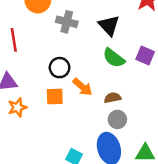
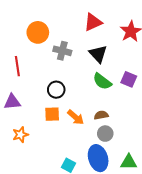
orange arrow: (82, 87) -> (76, 117), moved
orange star: (17, 107) -> (20, 135), moved

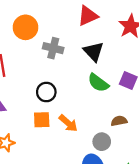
brown semicircle: (101, 115) -> (119, 121), moved

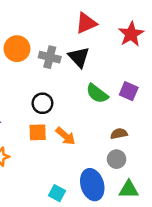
orange circle: (25, 27) -> (17, 49), moved
black triangle: (94, 52) -> (79, 57), moved
gray circle: (102, 142) -> (117, 159), moved

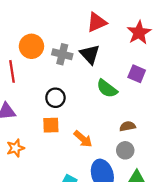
purple square: (129, 91) -> (137, 74), moved
orange arrow: (66, 136) -> (83, 139), moved

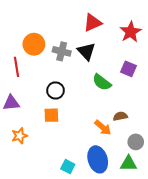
orange arrow: (83, 139) -> (103, 128), moved
gray circle: (125, 150) -> (136, 142), moved

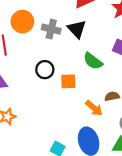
orange square: (51, 115) -> (68, 81), moved

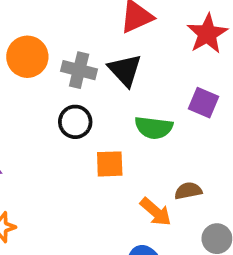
green semicircle: (93, 61) -> (154, 128), turned -30
black circle: (45, 70) -> (75, 122), moved

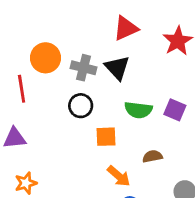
purple square: (204, 103) -> (175, 110), moved
brown semicircle: (188, 191) -> (152, 156), moved
orange arrow: (156, 212) -> (119, 176), moved

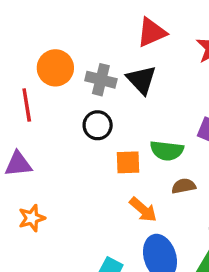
green semicircle: (138, 110) -> (167, 151), moved

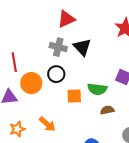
red triangle: (152, 32) -> (66, 19), moved
orange circle: (55, 68) -> (31, 83), moved
orange arrow: (143, 210) -> (47, 124), moved

